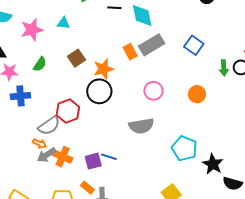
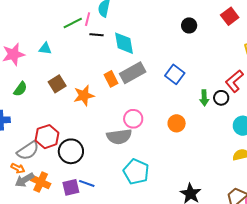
black circle: (99, 91) -> (71, 151), moved
gray semicircle: (141, 126) -> (119, 137), moved
cyan pentagon: (184, 148) -> (136, 172), moved

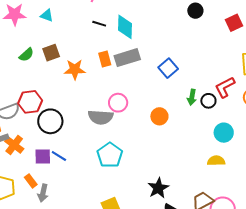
black circle: (189, 25) -> (195, 11), moved
black line: (96, 35) -> (99, 24), moved
green semicircle: (20, 89) -> (26, 55), moved

